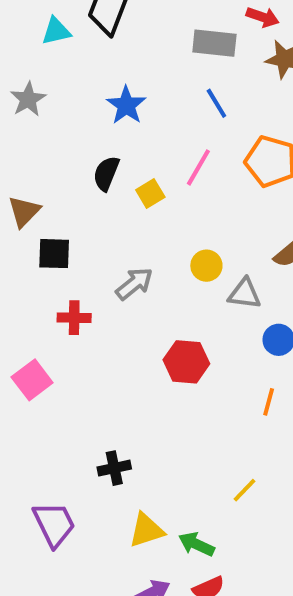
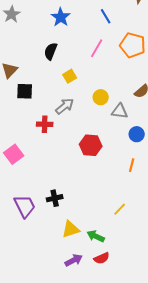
yellow square: (150, 193) -> (70, 76), moved
red cross: (74, 318) -> (45, 124), moved
purple trapezoid: (54, 524) -> (25, 206), moved

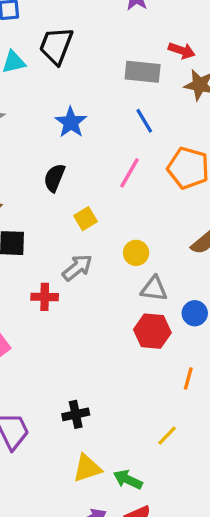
gray triangle: (120, 111) -> (154, 289), moved
red hexagon: (91, 145) -> (152, 331), moved
orange line: (132, 165) -> (188, 378), moved
black cross: (55, 198) -> (76, 414), moved

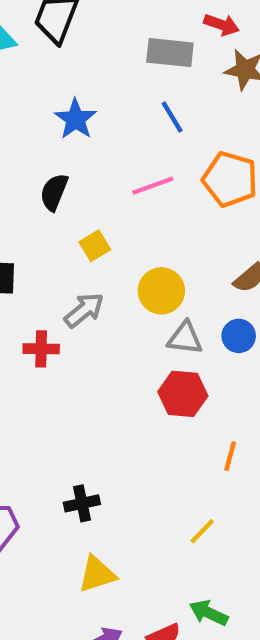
pink line: (130, 173) -> (153, 186), turned 40
yellow circle: (136, 253) -> (161, 291), size x1.4
blue circle: (195, 313) -> (239, 336), moved
green arrow: (128, 480) -> (209, 613), moved

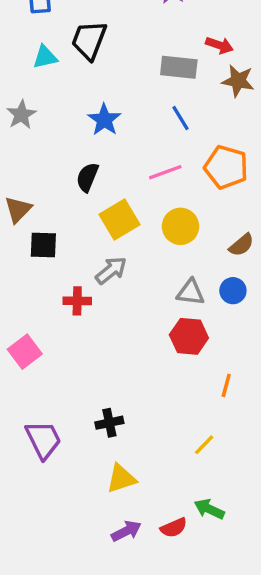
yellow square: (95, 246) -> (120, 220), size x1.6
yellow circle: (161, 291) -> (180, 226), moved

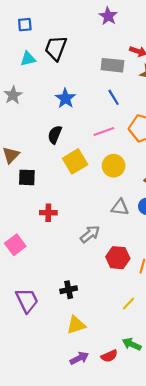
gray arrow: (111, 270) -> (90, 234), moved
red hexagon: (189, 336) -> (118, 258), moved

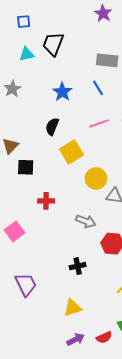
blue line: (114, 97) -> (98, 88), moved
yellow circle: (114, 166) -> (96, 178), moved
gray arrow: (90, 234) -> (86, 221), turned 60
black cross: (69, 290) -> (78, 266), moved

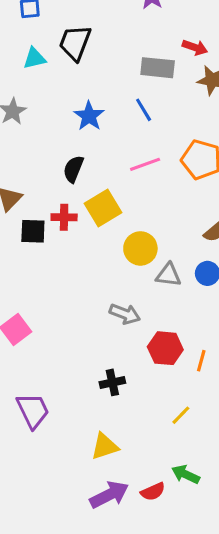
red cross: (46, 201) -> (64, 217), moved
purple arrow: (76, 339) -> (109, 495), size x1.4

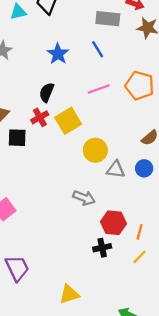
red cross: (64, 217) -> (40, 117), moved, turned -30
black cross: (112, 382) -> (102, 248), moved
yellow line: (181, 415) -> (140, 257), moved

